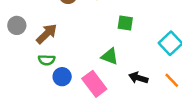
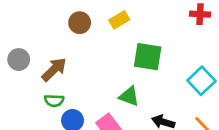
green square: (125, 23) -> (148, 57), size x1.5

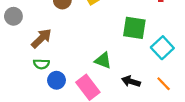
green square: (148, 57) -> (134, 28), moved
gray circle: (19, 60) -> (13, 16), moved

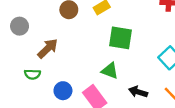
green square: (134, 28) -> (120, 38), moved
green semicircle: (41, 64) -> (32, 74), moved

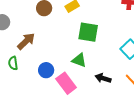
green semicircle: (32, 74) -> (13, 63), turned 80
blue circle: (63, 91) -> (46, 70), moved

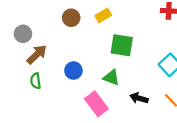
brown arrow: (26, 41) -> (37, 54), moved
blue circle: (46, 70) -> (73, 71), moved

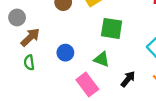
black arrow: (139, 98) -> (128, 79), turned 112

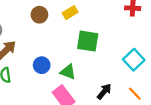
green triangle: (102, 59) -> (68, 72), moved

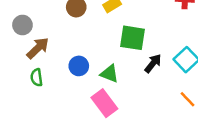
black arrow: (104, 91) -> (153, 63), moved

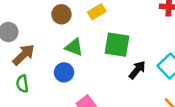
green triangle: (109, 74) -> (74, 47), moved

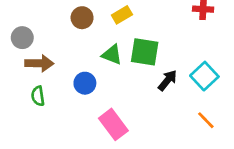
green triangle: (74, 47) -> (112, 55), moved
brown arrow: (24, 55) -> (39, 63), turned 45

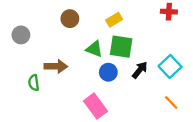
yellow rectangle: (122, 15) -> (114, 20), moved
brown arrow: (39, 63) -> (56, 66), moved
blue circle: (85, 83) -> (108, 72), moved

